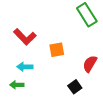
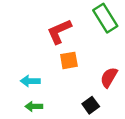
red L-shape: (25, 37) -> (59, 31), moved, turned 110
green arrow: (17, 85) -> (34, 106), moved

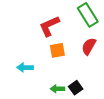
red semicircle: (109, 77) -> (89, 46), moved
green arrow: (34, 106) -> (57, 89), moved

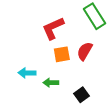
red semicircle: (89, 46) -> (85, 51), moved
green arrow: (57, 89) -> (51, 83), moved

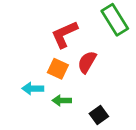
red semicircle: (85, 51) -> (87, 62), moved
orange square: (62, 54) -> (58, 69), moved, turned 35

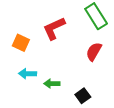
red semicircle: (87, 62) -> (94, 52), moved
orange square: (58, 69) -> (21, 43), moved

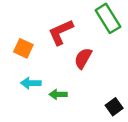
red semicircle: (94, 52) -> (83, 58), moved
black square: (83, 96) -> (114, 107), moved

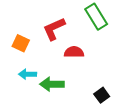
red semicircle: (83, 58) -> (74, 52), turned 60
green arrow: (58, 94) -> (52, 84), size x1.5

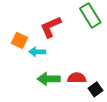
red semicircle: (74, 52) -> (77, 78), moved
cyan arrow: (27, 74) -> (37, 52), moved

